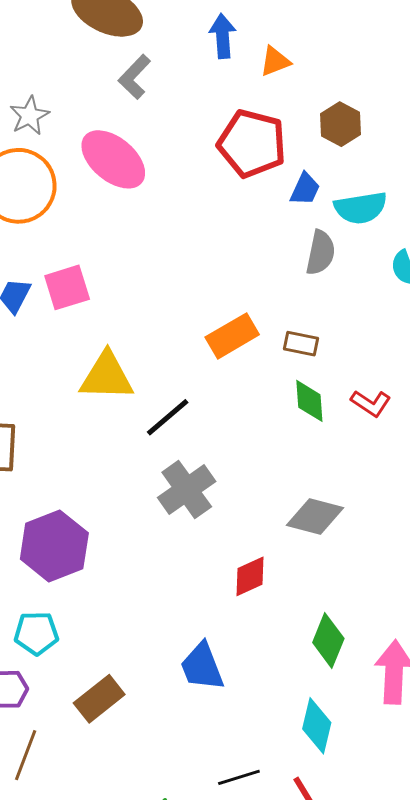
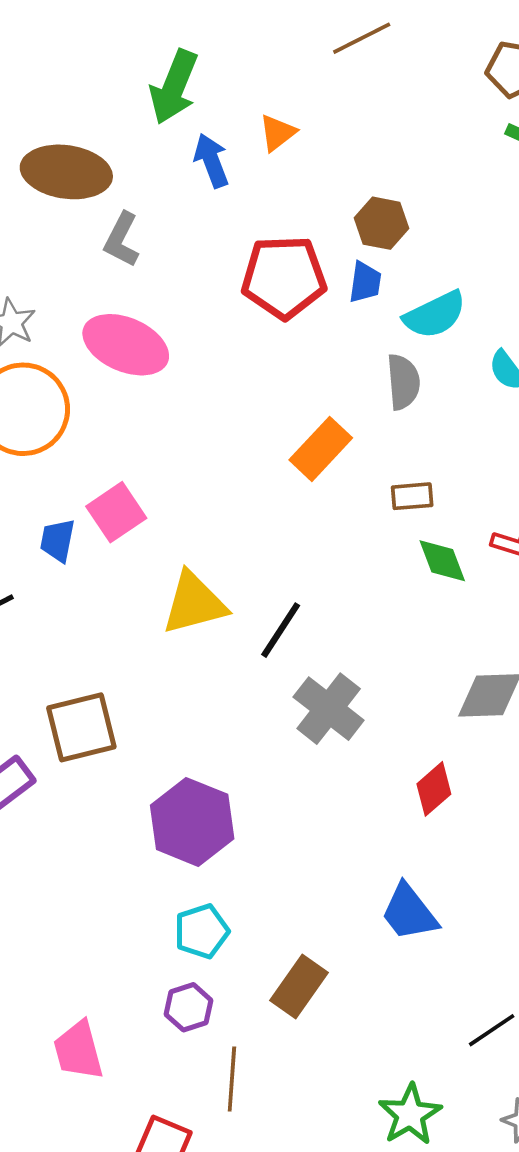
orange triangle: (275, 61) -> (278, 133), moved
blue trapezoid: (305, 189) -> (365, 282), moved
orange rectangle: (232, 336) -> (321, 449), moved

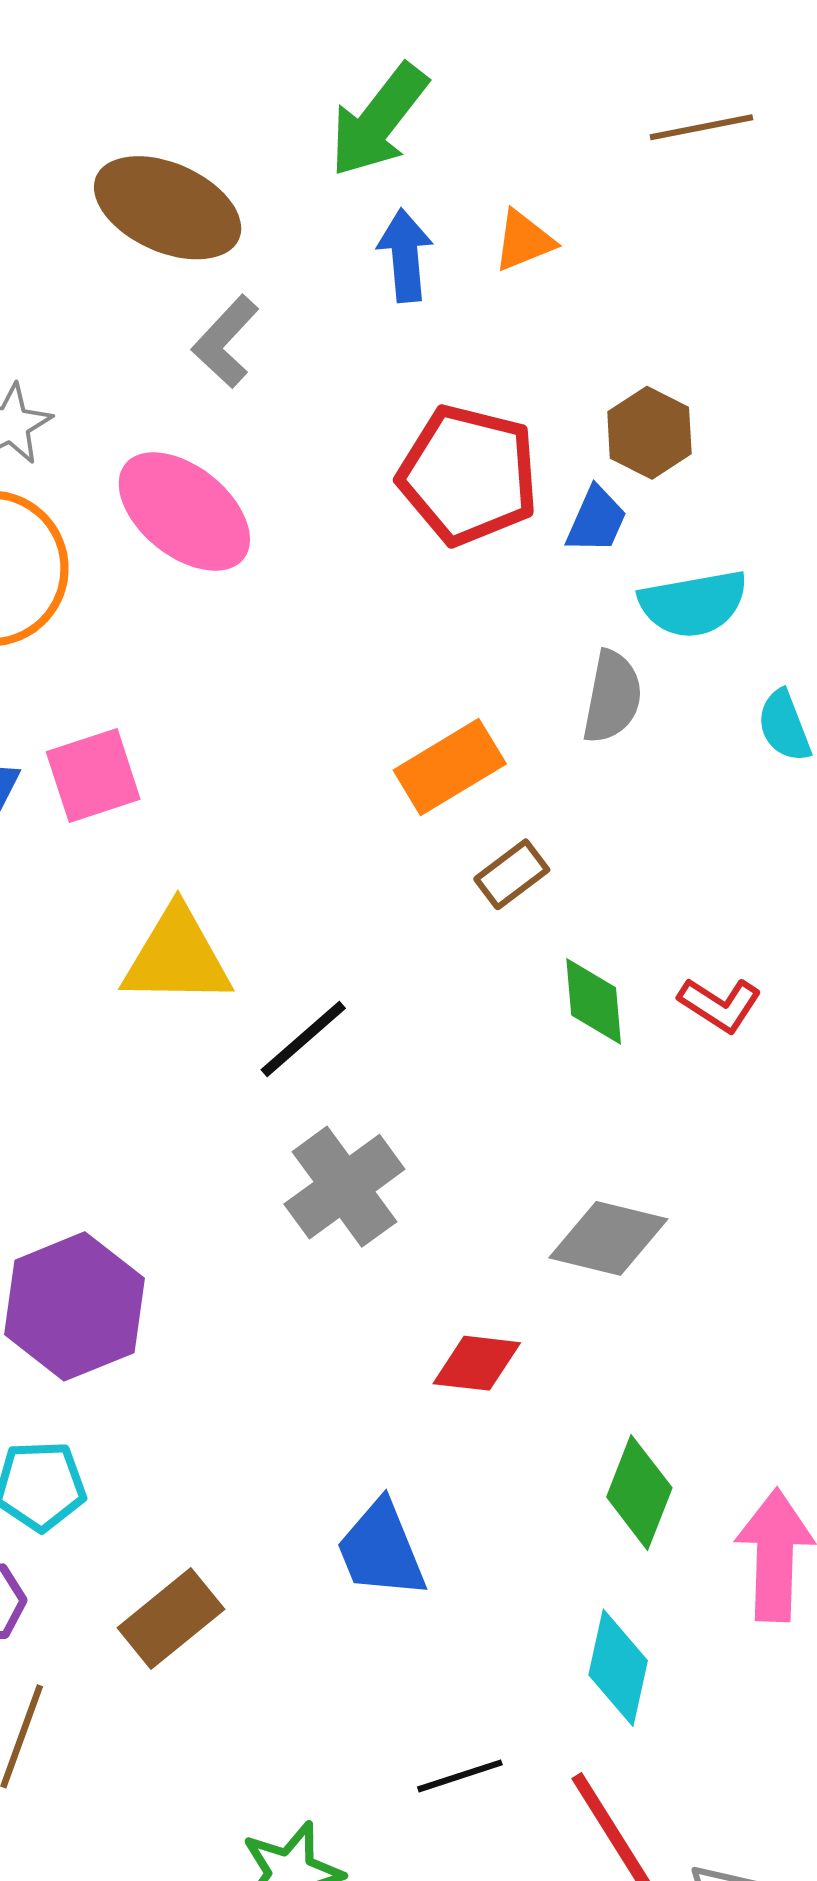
brown rectangle: (412, 496) -> (512, 874), moved, turned -48
red diamond: (434, 789) -> (477, 1363), turned 32

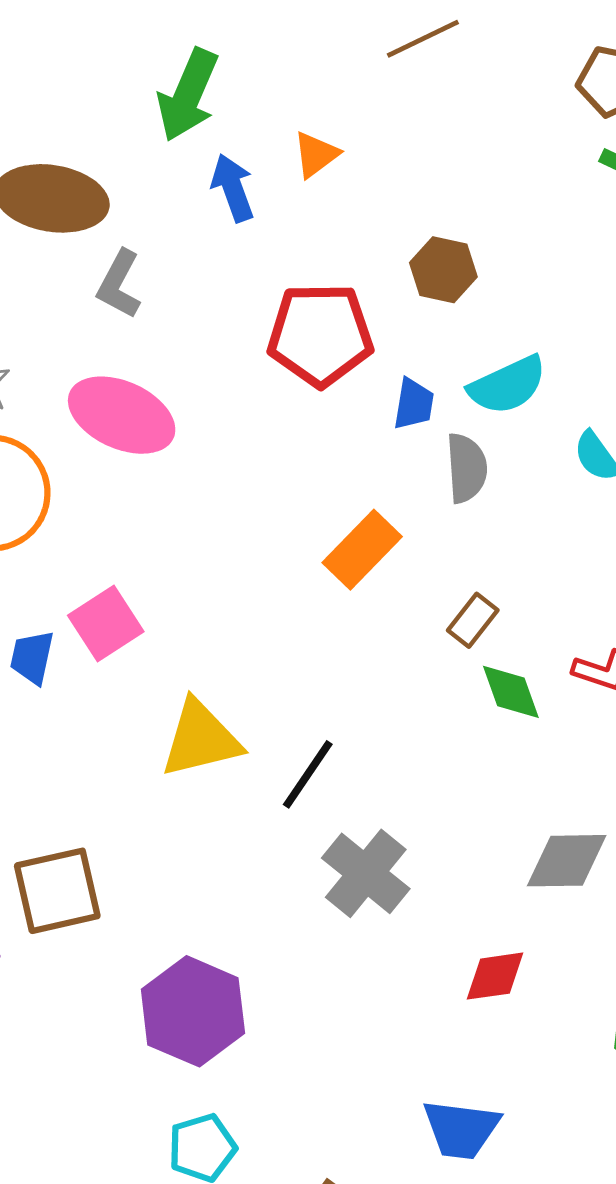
blue trapezoid: (596, 520) -> (414, 404), moved
brown rectangle: (512, 874) -> (473, 620), moved
blue trapezoid: (381, 1550) -> (461, 1129), turned -46

